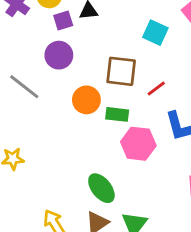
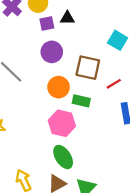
purple circle: (59, 55) -> (52, 52), moved
pink hexagon: (138, 144) -> (62, 123), moved

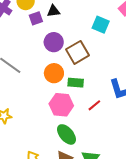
purple circle: (52, 52) -> (54, 42), moved
brown square: (88, 68) -> (78, 52), turned -35
red line: (114, 84) -> (94, 105), moved

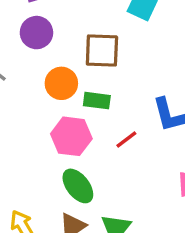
purple circle: (54, 42) -> (36, 33), moved
brown square: (78, 52) -> (102, 50), turned 30

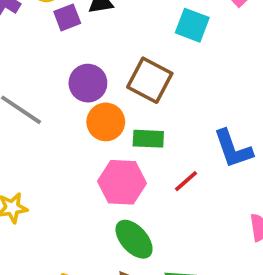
purple circle: (36, 33) -> (88, 83), moved
brown square: (102, 50) -> (150, 80), turned 30

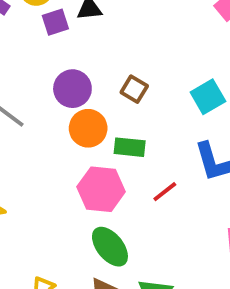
cyan square: (192, 25) -> (208, 97), moved, turned 36
brown square: (150, 80) -> (134, 89), size x0.6

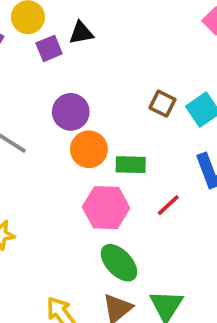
brown square: (134, 89) -> (162, 104), moved

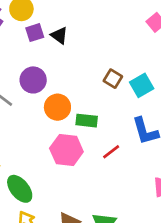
black triangle: (81, 33) -> (59, 35), moved, turned 42
purple circle: (71, 112) -> (33, 80), moved
green ellipse: (119, 263) -> (20, 189), moved

